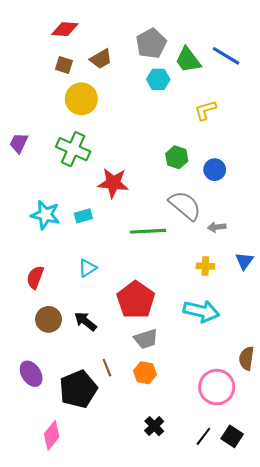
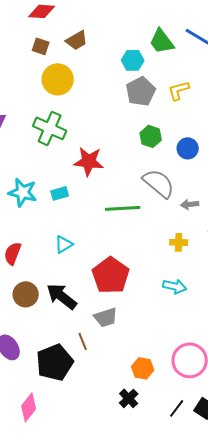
gray pentagon: (151, 43) -> (141, 91), moved
cyan arrow: (201, 311) -> (175, 286), size x0.7
black arrow: (85, 321) -> (62, 296), size x1.4
gray trapezoid: (146, 339) -> (106, 317), moved
orange hexagon: (145, 373) -> (143, 368), moved

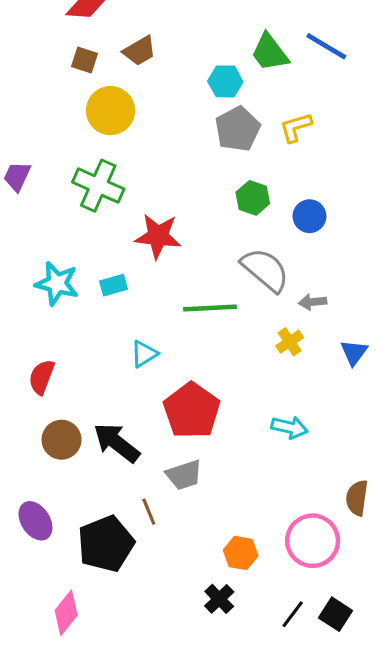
yellow cross: (179, 242) -> (290, 342), moved, turned -36
cyan triangle: (64, 244) -> (144, 354), moved

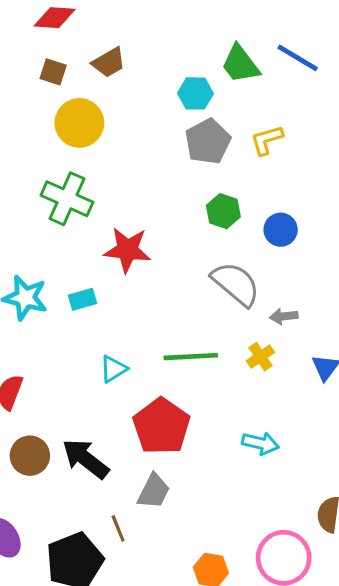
green line: (210, 308) -> (191, 357), moved
gray trapezoid: (184, 475) -> (154, 491), turned -45

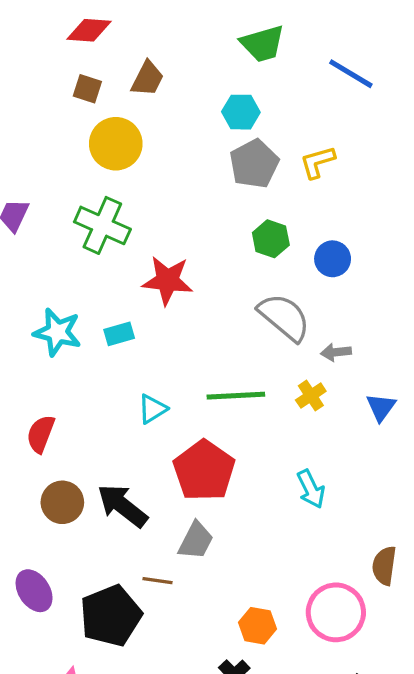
brown trapezoid: (109, 63) -> (147, 79), turned -33
green trapezoid: (240, 64) -> (263, 44), moved, turned -69
cyan arrow: (260, 443) -> (311, 489), turned 51
brown line: (118, 528) -> (157, 581), turned -60

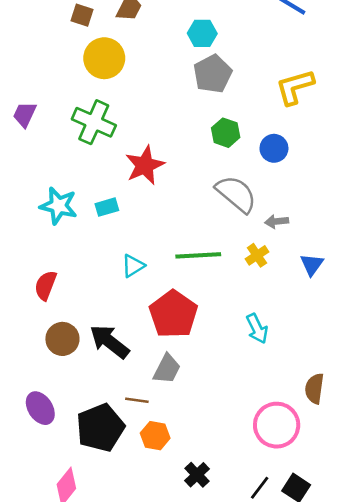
yellow L-shape: (318, 162) -> (295, 87), moved, size x1.4
red star: (167, 280) -> (145, 165), turned -30
orange hexagon: (258, 626) -> (155, 436), moved

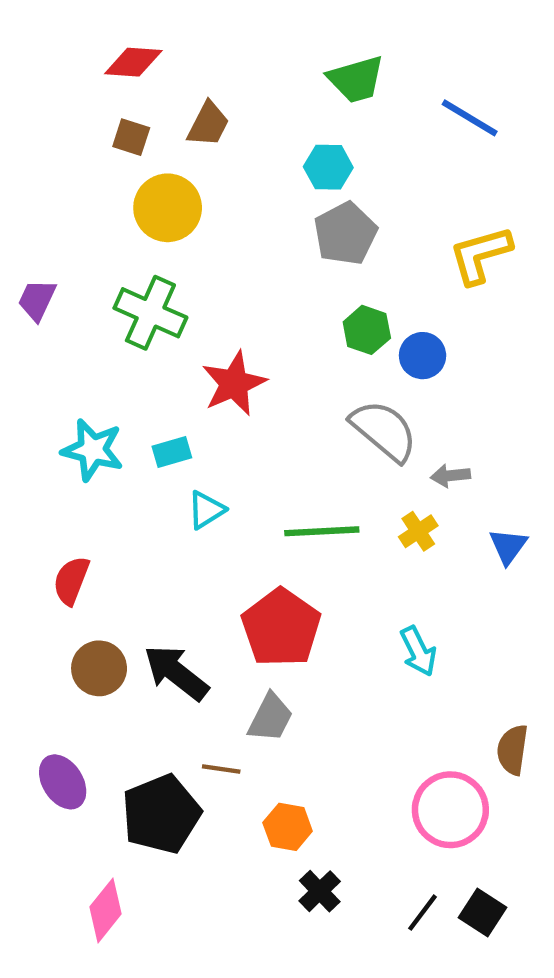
blue circle: (274, 148) -> (423, 356), moved
cyan triangle: (133, 266) -> (206, 510), moved
orange hexagon: (155, 436) -> (288, 827), moved

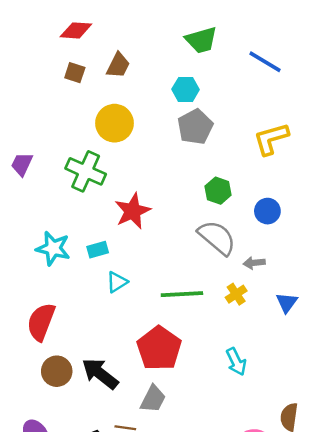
yellow circle: (168, 208) -> (115, 123), moved
green hexagon: (367, 330) -> (218, 191), moved
blue circle: (423, 356) -> (267, 211), moved
red semicircle: (71, 581) -> (41, 322), size x1.4

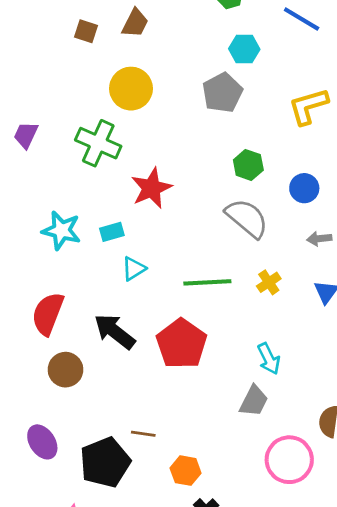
cyan hexagon: (186, 89) -> (244, 49), moved
gray arrow: (254, 263) -> (319, 239), moved
black arrow: (100, 374) -> (115, 331), moved
gray trapezoid: (153, 399) -> (254, 401), moved

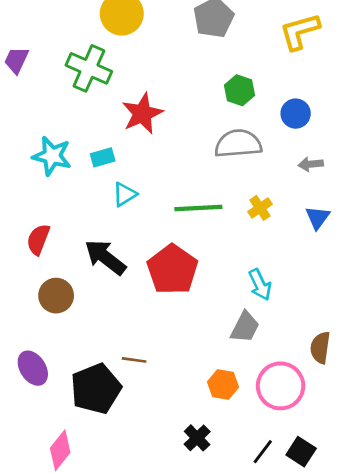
gray semicircle: (247, 218) -> (238, 144), turned -45
red semicircle: (48, 314) -> (38, 239), size x0.7
orange hexagon: (186, 471) -> (223, 385), moved

